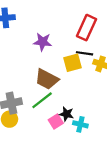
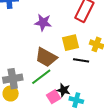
black line: (85, 53) -> (81, 60), moved

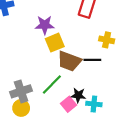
yellow square: (70, 43) -> (55, 43), moved
brown trapezoid: (46, 57) -> (69, 61), moved

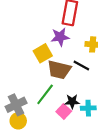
purple star: (45, 25) -> (60, 37), moved
black line: (92, 60) -> (81, 66), turned 35

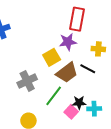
brown trapezoid: (59, 70) -> (67, 73), turned -50
gray cross: (16, 105) -> (27, 81), moved

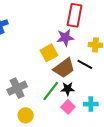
gray cross: (27, 81) -> (17, 88), moved
black star: (79, 103) -> (68, 89), moved

